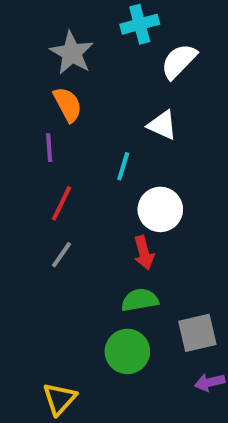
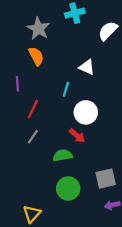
white semicircle: (179, 61) -> (108, 31), moved
purple line: (49, 148) -> (17, 84), moved
red arrow: (144, 253) -> (77, 136), turned -35
green semicircle: (140, 300) -> (63, 155), moved

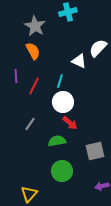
white semicircle: (108, 31) -> (98, 48), moved
red line: (33, 109) -> (34, 86), moved
white circle: (86, 112) -> (63, 102), moved
gray square: (106, 179) -> (95, 151), moved

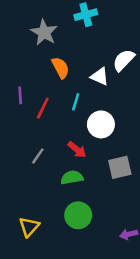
orange semicircle: (33, 51) -> (61, 68), moved
white circle: (63, 102) -> (101, 124), moved
red arrow: (70, 123) -> (77, 150), moved
gray square: (95, 151) -> (120, 167), moved
yellow triangle: (29, 194) -> (29, 227), moved

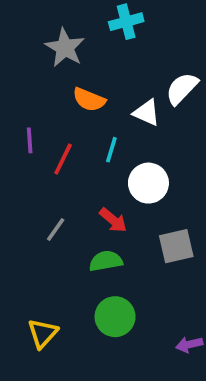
orange semicircle: (61, 68) -> (89, 100), turned 140

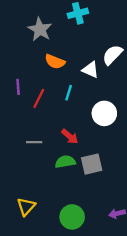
white circle: (148, 183) -> (104, 113), moved
gray line: (56, 229) -> (34, 142), turned 56
gray square: (176, 246) -> (92, 164), moved
green circle: (115, 317) -> (72, 217), moved

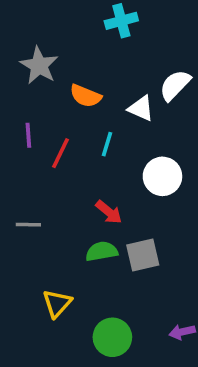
gray star: (40, 29) -> (39, 65), moved
gray line: (34, 142) -> (28, 225), moved
yellow triangle: (26, 207) -> (57, 303), moved

